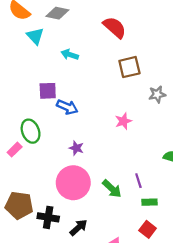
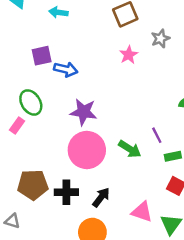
pink star: (123, 121) -> (129, 55), moved
purple star: (76, 148) -> (84, 112), size x1.6

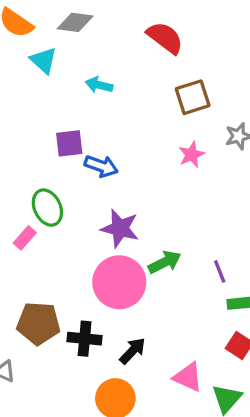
green arrow: (130, 149) -> (165, 262), moved, turned -65

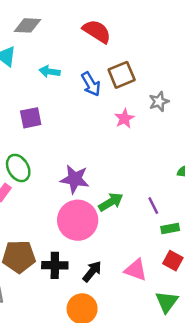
blue arrow: (101, 166) -> (91, 84), moved, turned 45
pink triangle: (188, 377) -> (136, 270), moved

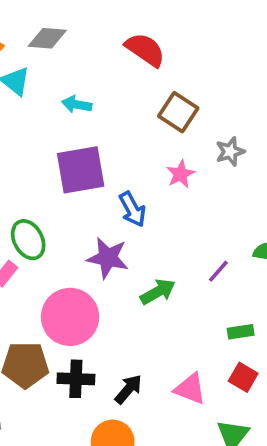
brown square: (122, 75) -> (178, 112), turned -36
blue arrow: (91, 84) -> (132, 209), moved
purple square: (31, 118) -> (81, 170), moved, size x1.6
purple line: (153, 206) -> (218, 271), moved, turned 66
pink circle: (78, 220) -> (70, 317), moved

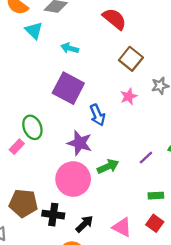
purple square: (81, 170) -> (68, 88), turned 32
pink circle: (70, 317) -> (73, 179), moved

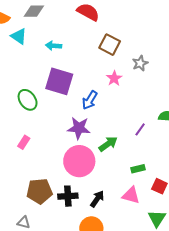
blue arrow: (97, 115) -> (90, 100), turned 66
green ellipse: (32, 127) -> (28, 100), moved
green rectangle: (156, 196) -> (138, 169), moved

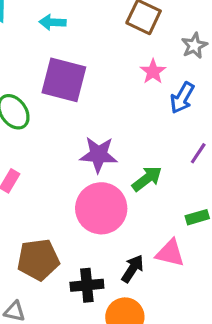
blue arrow: (90, 100) -> (182, 98), moved
pink triangle: (131, 195) -> (170, 253), moved
black cross: (68, 196) -> (87, 285), moved

